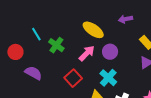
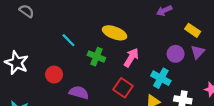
yellow ellipse: (93, 30) -> (115, 33), moved
cyan line: (36, 34) -> (68, 40), moved
purple circle: (110, 52) -> (176, 54), moved

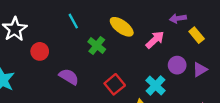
yellow rectangle: (193, 30) -> (197, 35), moved
pink arrow: (131, 58) -> (155, 40), moved
red circle: (54, 75) -> (40, 51), moved

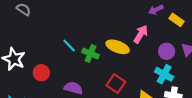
cyan line: (73, 21) -> (69, 46), moved
yellow ellipse: (122, 27) -> (118, 47), moved
cyan cross: (155, 85) -> (164, 74), moved

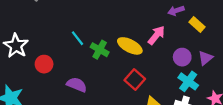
cyan cross: (164, 74) -> (188, 81), moved
red square: (116, 84) -> (135, 80), moved

